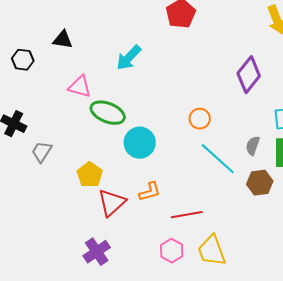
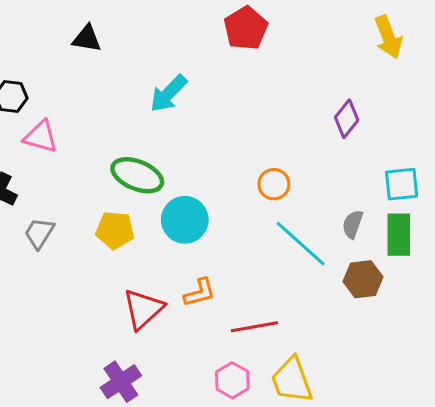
black triangle: (63, 40) -> (87, 39), moved
purple diamond: (249, 75) -> (347, 119), size x0.7
pink triangle: (80, 87) -> (41, 137), moved
yellow pentagon: (90, 175) -> (115, 230), moved, turned -30

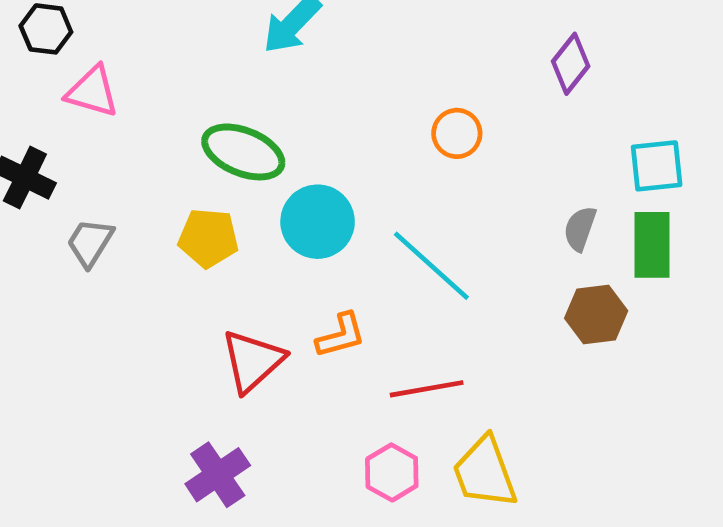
orange circle: (274, 184) -> (457, 133), moved
cyan line: (301, 244) -> (431, 266), moved

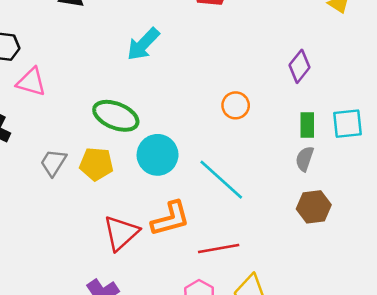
gray trapezoid: (90, 243) -> (53, 163), moved
green rectangle: (652, 245) -> (307, 125), moved, size x0.7
orange L-shape: (341, 335) -> (171, 219), size x1.4

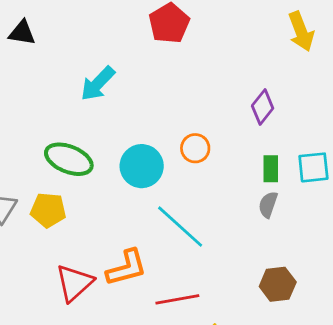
cyan circle: (158, 155) -> (142, 166), moved
brown hexagon: (314, 207) -> (278, 284), moved

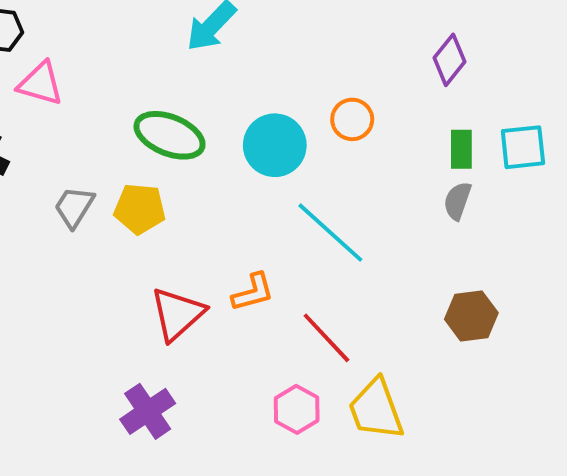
orange L-shape: (127, 268) -> (253, 292), size x0.7
red line: (177, 299) -> (326, 338), turned 57

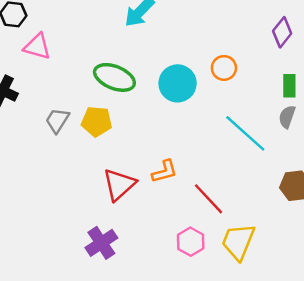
cyan line: (330, 233) -> (245, 133), moved
yellow trapezoid: (376, 409) -> (238, 242), turned 42

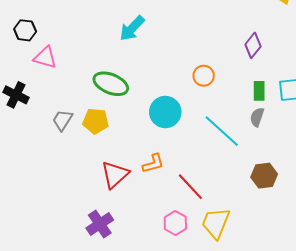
cyan circle: (178, 83) -> (165, 112), moved

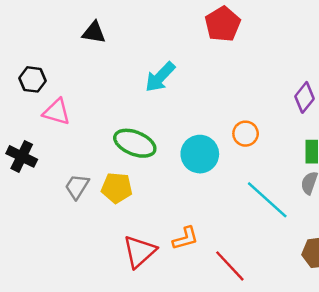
cyan circle: (165, 112) -> (200, 154), moved

